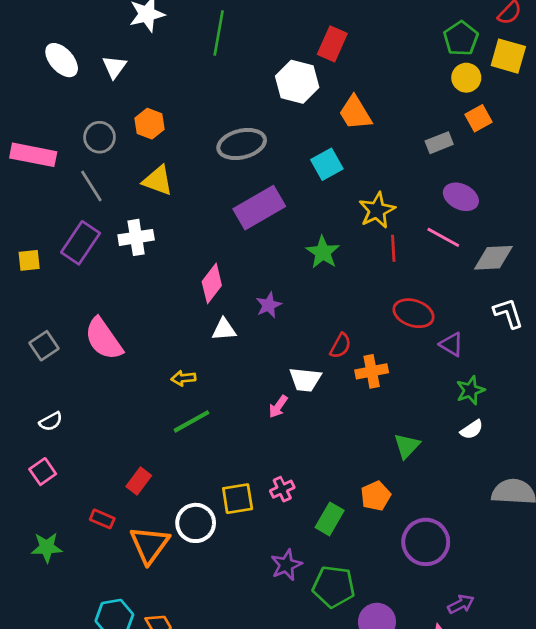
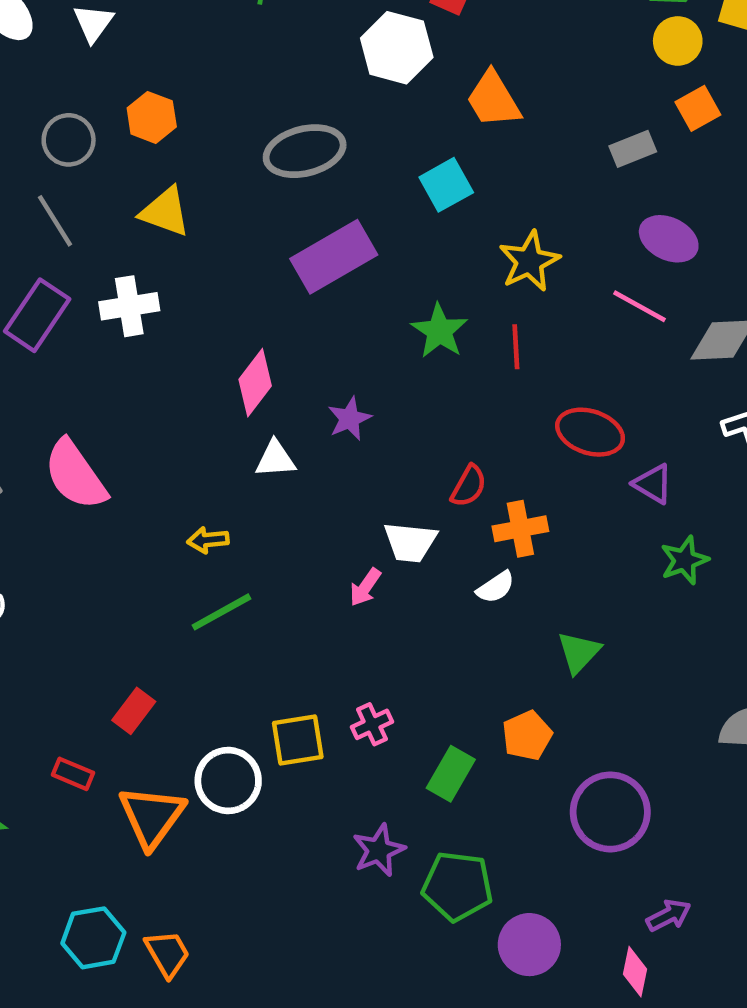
red line: (393, 248) -> (516, 347), moved
white semicircle: (472, 430) -> (496, 587), moved

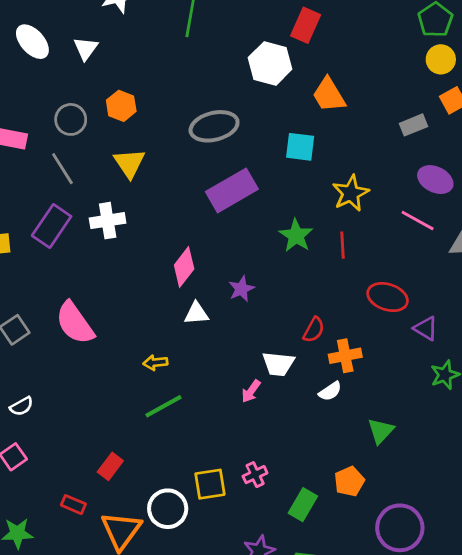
cyan square: (446, 185) -> (300, 147), turned 36
yellow triangle: (165, 212) -> (129, 163), turned 36

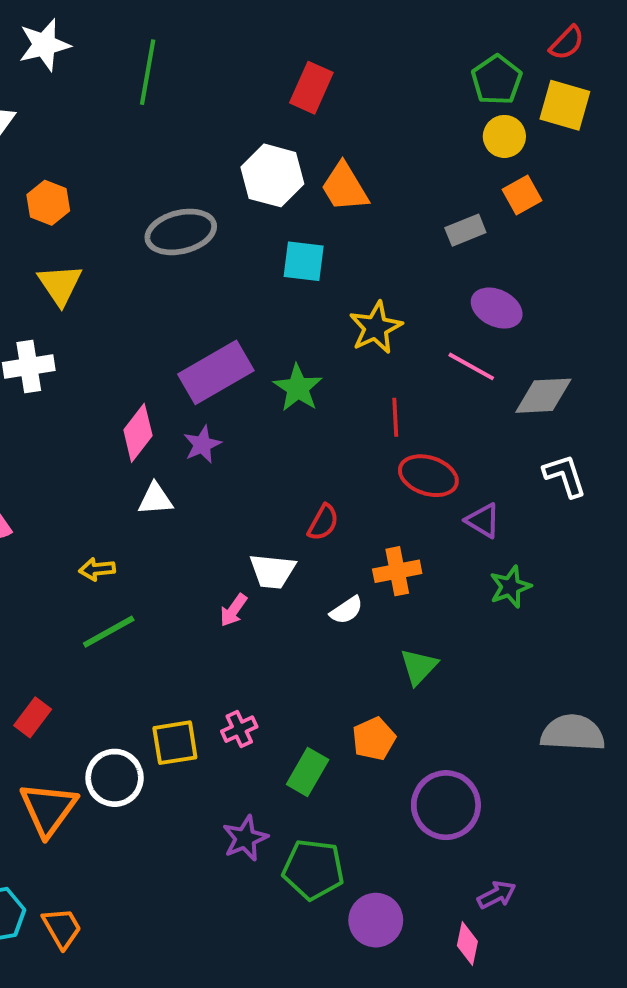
white hexagon: (270, 63) -> (272, 175), moved
purple rectangle: (232, 190) -> (216, 372), moved
red line: (342, 245) -> (395, 417), moved
purple star: (241, 289) -> (202, 444), moved
orange cross: (345, 356) -> (397, 571), moved

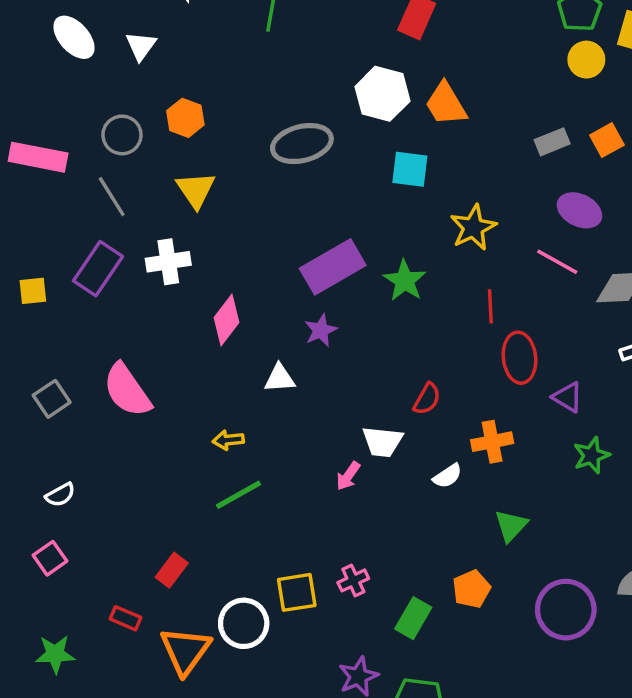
orange square: (522, 195) -> (607, 140), moved
pink diamond: (138, 433) -> (227, 320), moved
red ellipse: (428, 476) -> (520, 358), turned 66
purple circle: (446, 805) -> (566, 610), moved

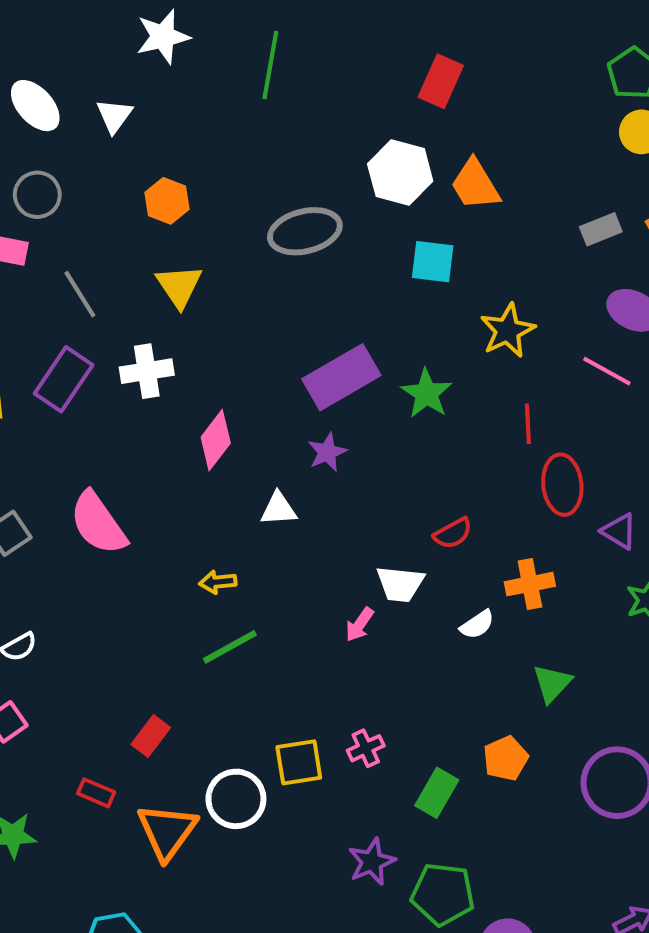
gray circle: (122, 135) -> (37, 195), moved
red semicircle: (427, 399) -> (453, 533), turned 32

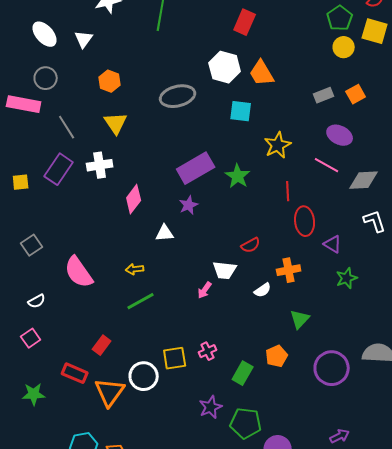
pink semicircle: (98, 523) -> (79, 272), moved
red rectangle: (96, 793) -> (75, 373), size x1.4

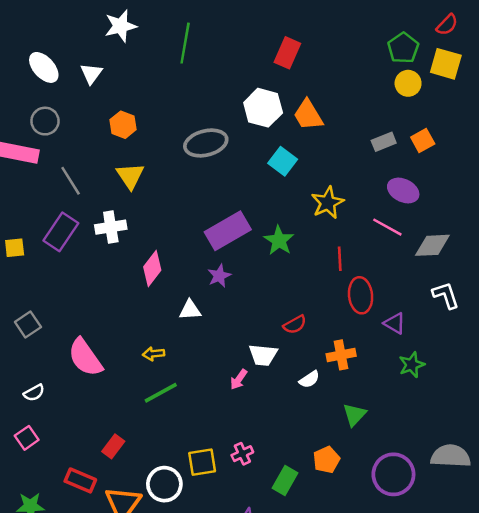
cyan square: (241, 111) -> (283, 161), turned 30

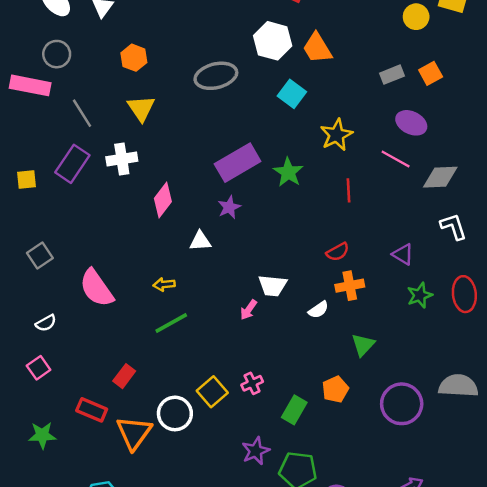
red ellipse: (361, 295) -> (464, 294), moved
red semicircle: (295, 325) -> (338, 252), moved
yellow square: (202, 462) -> (212, 392), turned -32

